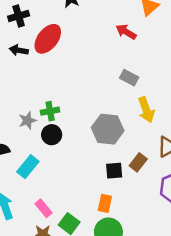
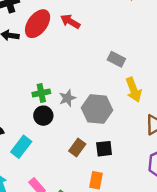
red arrow: (126, 32) -> (70, 21), moved
gray star: (27, 120) -> (67, 98), moved
brown rectangle: (138, 162) -> (77, 147), moved

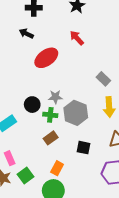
red ellipse: (38, 24) -> (46, 58), moved
green cross: (41, 93) -> (50, 115), moved
black square: (104, 149) -> (83, 148), moved

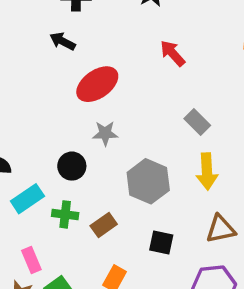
red arrow: (77, 38) -> (173, 53), moved
gray star: (55, 97) -> (105, 133), moved
green cross: (50, 115) -> (65, 214), moved

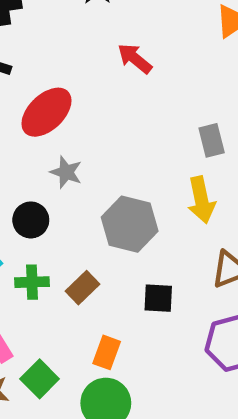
gray rectangle: (197, 122) -> (212, 140), moved, turned 40
gray star: (105, 133) -> (66, 172), turned 30

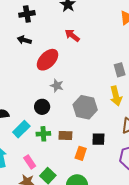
red arrow: (135, 58) -> (72, 35), moved
brown rectangle: (83, 288) -> (65, 136), turned 48
orange rectangle: (107, 352) -> (81, 153), moved

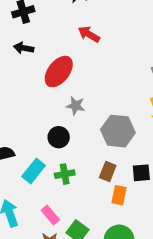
brown rectangle: (65, 136) -> (108, 171), moved, turned -64

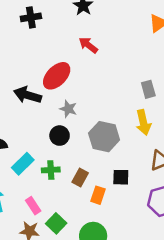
black arrow: (24, 48) -> (28, 95), moved, size x1.5
black circle: (59, 137) -> (60, 136), moved
brown rectangle: (108, 171) -> (80, 177), moved

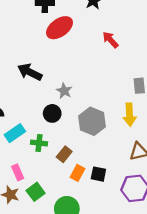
red arrow: (88, 45) -> (110, 40), moved
red ellipse: (57, 76) -> (59, 28), moved
black square: (121, 177) -> (98, 174), moved

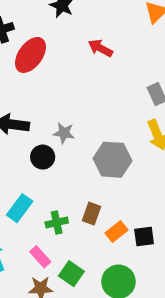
black circle: (52, 113) -> (43, 157), moved
green cross: (39, 143) -> (57, 223), moved
orange rectangle: (78, 173) -> (116, 232), turned 42
black square: (98, 174) -> (144, 236), moved

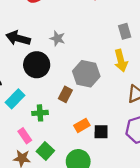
gray star: (64, 133) -> (57, 38), moved
black circle: (43, 157) -> (37, 65), size x1.5
brown rectangle: (91, 214) -> (65, 94), moved

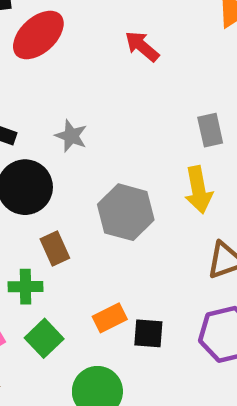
brown rectangle: (65, 94) -> (55, 249), moved, turned -56
green square: (45, 151) -> (44, 338), moved

